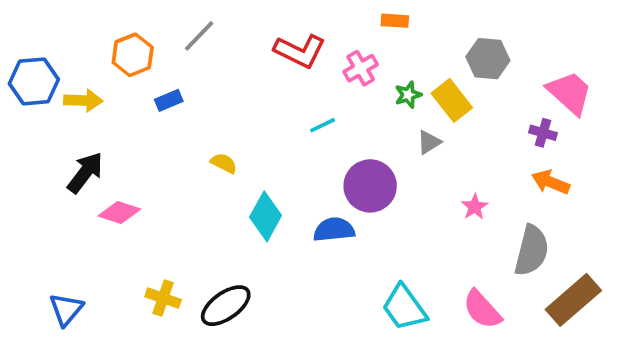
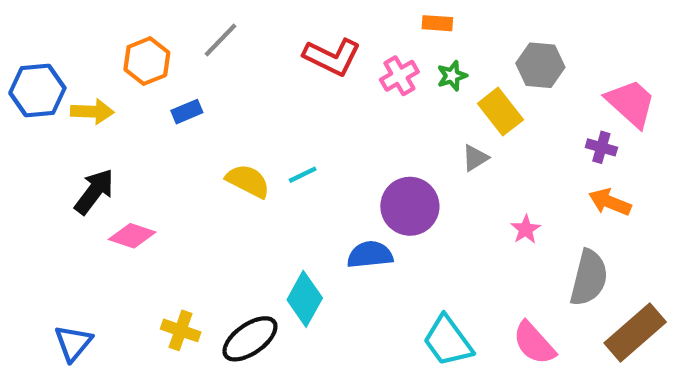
green star: (408, 95) -> (452, 76), moved
cyan line: (323, 125) -> (303, 175), moved
yellow semicircle: (224, 163) -> (248, 181), size x1.5
cyan diamond: (266, 216) -> (305, 299), moved

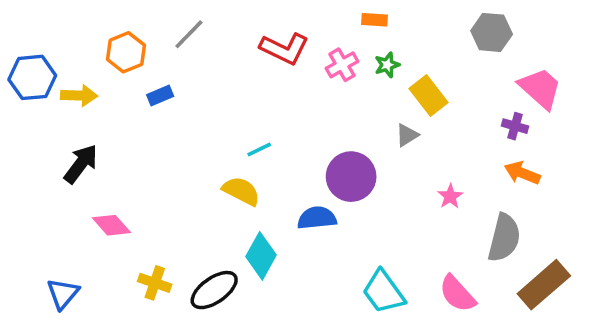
gray hexagon: (540, 65) -> (492, 32), moved
yellow semicircle: (248, 181) -> (241, 191), moved
pink diamond: (132, 236) -> (111, 225), moved, turned 30

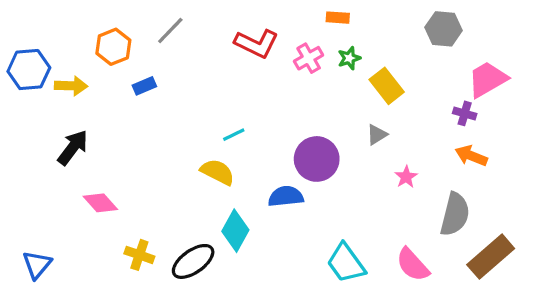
pink trapezoid: (540, 88) -> (487, 79), turned -72
gray triangle: (407, 135) -> (377, 135), moved
blue triangle: (63, 294) -> (37, 265), moved

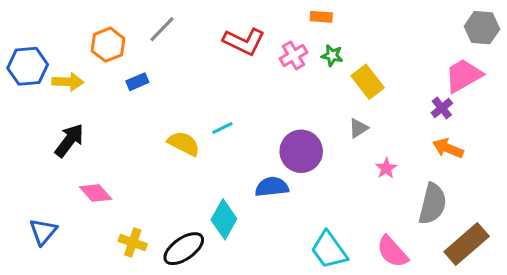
gray hexagon: (444, 29) -> (482, 28), moved
green star: (349, 58) -> (332, 55), turned 30
purple cross: (465, 113) -> (442, 108), turned 35
yellow semicircle: (217, 172) -> (184, 144), moved
blue triangle: (37, 265) -> (43, 232), moved

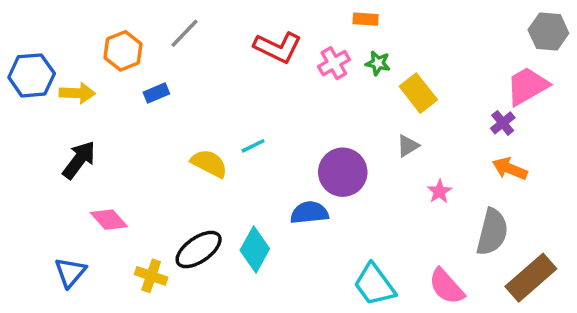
blue triangle: (43, 232) -> (70, 272), moved
black ellipse: (184, 249) -> (199, 250), moved

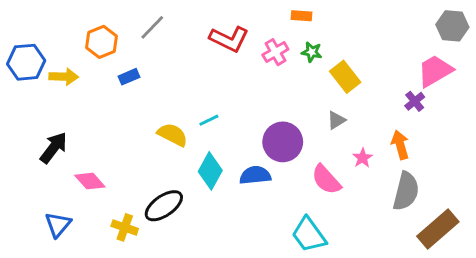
black arrow: (79, 160) -> (54, 148), moved
orange arrow: (510, 169) -> (400, 145), moved, turned 52
cyan diamond: (255, 250) -> (210, 171), moved
pink semicircle: (446, 286) -> (326, 180), moved

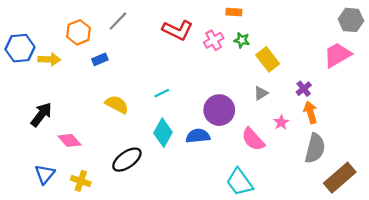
purple cross: (415, 101) -> (304, 89), moved
yellow semicircle: (173, 135) -> (117, 104), moved
yellow cross: (125, 227) -> (81, 181), moved

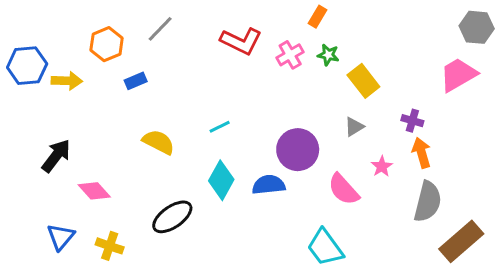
orange rectangle: (234, 12) -> (318, 17), turned -63
purple cross: (304, 89) -> (412, 121), turned -35

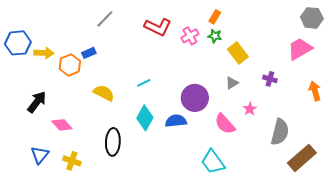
orange rectangle: (318, 17) -> (215, 17), moved
orange hexagon: (107, 44) -> (70, 65), moved
orange arrow: (421, 153) -> (315, 91), moved
black ellipse: (172, 217) -> (113, 142), turned -52

